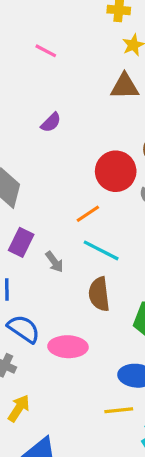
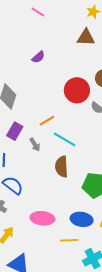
orange line: (88, 214) -> (47, 121), moved
pink ellipse: (68, 347) -> (42, 218), moved

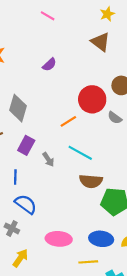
brown triangle: (86, 37) -> (100, 42), turned 36
orange line: (47, 121) -> (68, 121), moved
brown semicircle: (62, 167) -> (91, 181), moved, turned -80

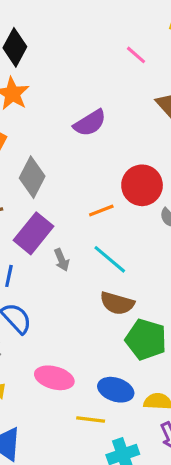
pink line: (48, 16) -> (136, 55), moved
purple semicircle: (49, 65) -> (90, 123), size x1.5
purple rectangle: (26, 145) -> (34, 233), size x1.4

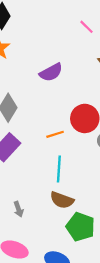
cyan line: (110, 259) -> (59, 169), turned 50
gray arrow: (62, 260) -> (19, 209), moved

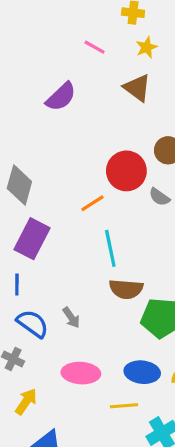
purple semicircle: (51, 72) -> (61, 97), moved

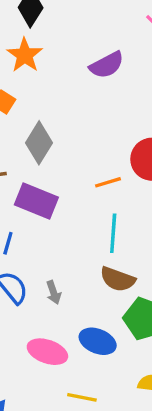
purple rectangle: (32, 239) -> (36, 201), turned 69
blue ellipse: (142, 372) -> (98, 341), moved

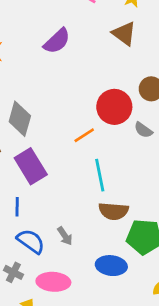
purple rectangle: (36, 201) -> (31, 166), turned 52
pink ellipse: (47, 352) -> (53, 282), moved

